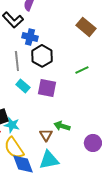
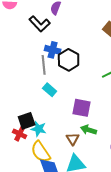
blue cross: (30, 37) -> (53, 50), moved
purple square: (47, 88) -> (82, 108), moved

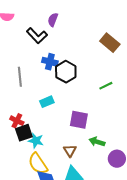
gray line: (44, 65) -> (20, 77), moved
cyan rectangle: (50, 90) -> (47, 102), turned -64
green arrow: (89, 130) -> (97, 142), moved
red cross: (20, 134) -> (17, 121), moved

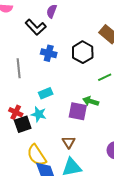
black hexagon: (66, 72) -> (83, 52), moved
cyan star: (36, 141) -> (39, 114), moved
green arrow: (97, 142) -> (91, 101), moved

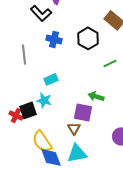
green arrow: (91, 101) -> (96, 96), moved
purple square: (78, 111) -> (83, 112), moved
red cross: (16, 112) -> (16, 115), moved

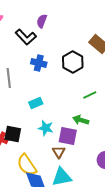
green line: (110, 63) -> (90, 95), moved
cyan star: (44, 100) -> (46, 128), moved
black square: (28, 110) -> (13, 134), turned 30

